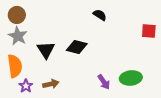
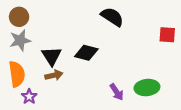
black semicircle: (100, 15) -> (112, 17), size x1.5
gray star: (18, 36) -> (20, 40), turned 30
brown arrow: (51, 84) -> (54, 75), moved

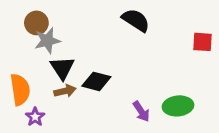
brown circle: (19, 17) -> (36, 23), moved
gray star: (20, 40) -> (47, 41), moved
black diamond: (86, 53) -> (96, 81), moved

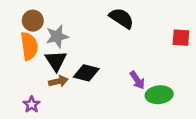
gray star: (47, 41) -> (57, 36), moved
orange semicircle: (20, 90) -> (29, 46), moved
purple arrow: (141, 111) -> (137, 80), moved

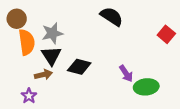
brown circle: (33, 21) -> (17, 19), moved
red square: (181, 38) -> (166, 34), turned 36
brown arrow: (58, 81) -> (43, 75), moved

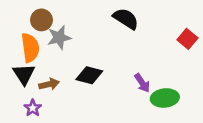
brown circle: (17, 19) -> (41, 20), moved
black triangle: (51, 56) -> (24, 74), moved

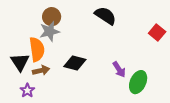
brown circle: (41, 20) -> (52, 17), moved
orange semicircle: (30, 48) -> (37, 49), moved
green ellipse: (165, 98) -> (138, 82), turned -60

